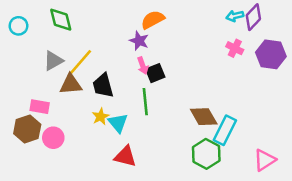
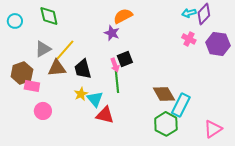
pink arrow: (143, 66) -> (115, 65), moved
brown hexagon: (27, 129) -> (22, 73), moved
red triangle: (125, 156) -> (105, 115), moved

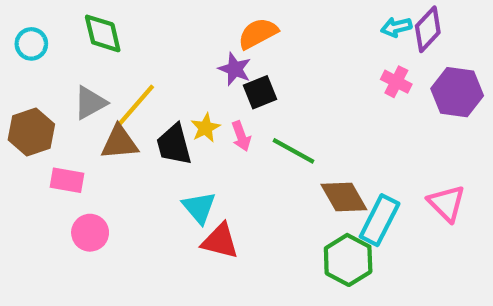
black square: (125, 59) -> (260, 92), moved
brown hexagon: (22, 73) -> (31, 132), moved
green line: (117, 82) -> (294, 151), moved, turned -55
yellow star: (81, 94) -> (205, 128), moved
pink triangle: (213, 129) -> (447, 203), moved, turned -42

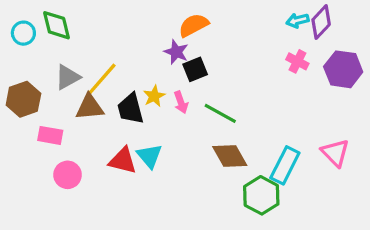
green diamond: (103, 33) -> (57, 25), moved
brown diamond: (344, 197) -> (230, 156), moved
red triangle: (220, 241) -> (123, 161), moved

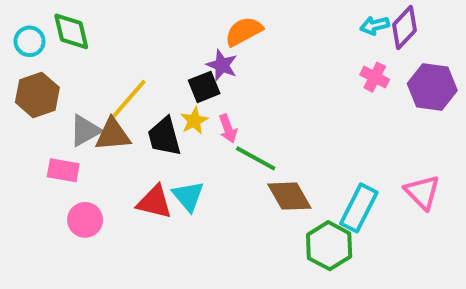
black square: (195, 69) -> (204, 87), moved
gray triangle: (68, 77) -> (85, 131), moved
brown hexagon: (23, 99) -> (37, 95), moved
green line: (220, 113) -> (256, 158), moved

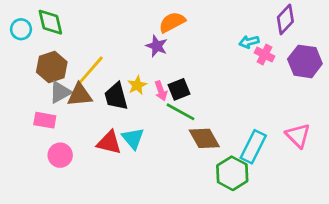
cyan arrow: (375, 25) -> (249, 42), moved
black square: (204, 87) -> (179, 89), moved
brown hexagon: (37, 95) -> (52, 67), moved

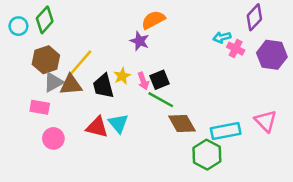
green diamond: (50, 22) -> (45, 20), turned 55
cyan rectangle: (253, 147) -> (226, 131), turned 52

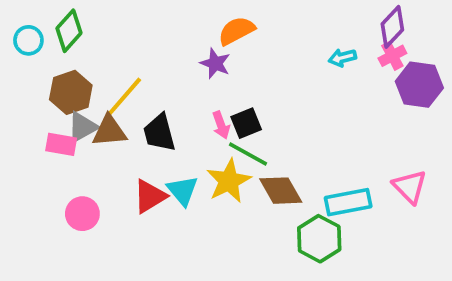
pink cross: (236, 49) -> (392, 56), moved, turned 35
yellow star: (122, 76) -> (229, 181), moved, size x1.6
pink rectangle: (40, 107) -> (61, 144), moved
red triangle: (97, 127) -> (150, 196), turned -45

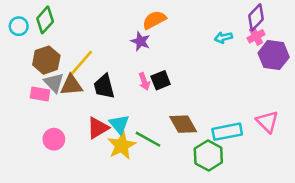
gray triangle: (82, 127) -> (54, 83), turned -45
green line: (248, 154) -> (148, 139), moved
yellow star: (229, 181) -> (122, 145), moved

